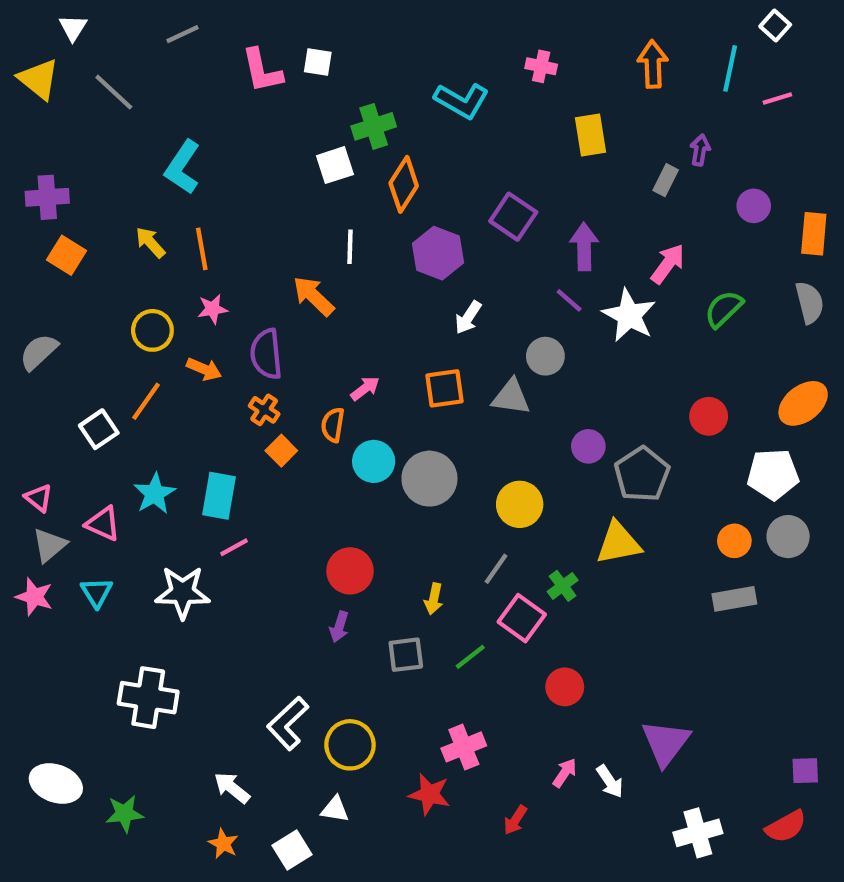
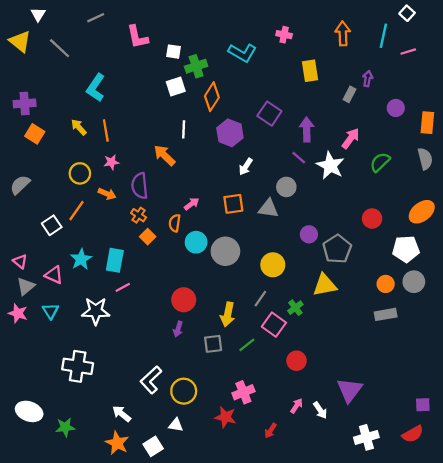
white square: (318, 62) -> (174, 52), moved
yellow arrow: (434, 599) -> (228, 314), size x1.5
orange star: (223, 844) -> (117, 443), size x1.5

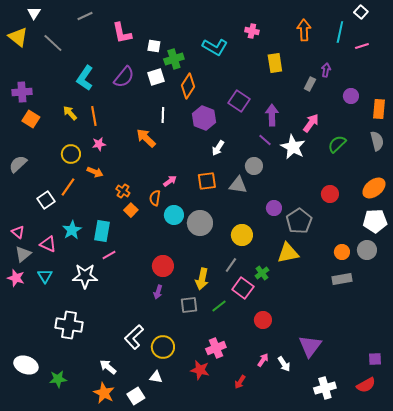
purple semicircle: (140, 186) -> (124, 77), moved, turned -135
white pentagon: (406, 249) -> (375, 221), moved

